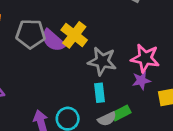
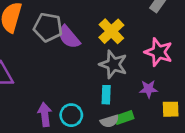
yellow cross: (74, 35) -> (111, 31), moved
pink star: (145, 58) -> (159, 52), moved

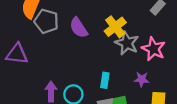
gray pentagon: (48, 27) -> (46, 21), moved
gray star: (113, 64) -> (127, 43), moved

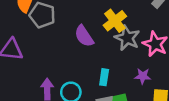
purple semicircle: (79, 28) -> (84, 36), moved

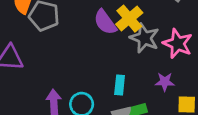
purple semicircle: (84, 36) -> (105, 22), moved

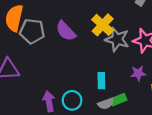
purple semicircle: (105, 22) -> (66, 31), moved

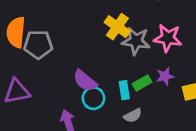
purple semicircle: (66, 31) -> (85, 81), moved
cyan circle: (72, 100) -> (93, 98), moved
green rectangle: (118, 100) -> (142, 83), moved

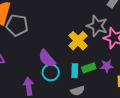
yellow cross: (117, 27) -> (78, 41), moved
gray star: (136, 41) -> (97, 26), moved

